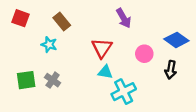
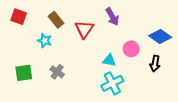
red triangle: (102, 48) -> (84, 29), moved
cyan triangle: (105, 72) -> (109, 60), moved
gray cross: (53, 80) -> (57, 72), moved

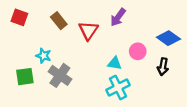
purple arrow: (112, 17) -> (118, 17), turned 66
cyan star: (45, 41) -> (44, 56), moved
gray cross: (57, 72) -> (60, 75), size x1.5

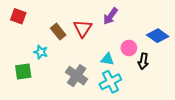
brown rectangle: (59, 21) -> (58, 32), moved
black arrow: (163, 67) -> (143, 61), moved
gray cross: (60, 75) -> (77, 76), moved

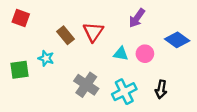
purple arrow: (110, 16) -> (137, 18), moved
cyan triangle: (107, 59) -> (121, 54), moved
black arrow: (143, 61) -> (161, 89), moved
green square: (23, 72) -> (20, 70), moved

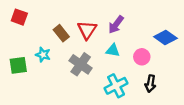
purple arrow: (137, 18) -> (116, 25), moved
pink circle: (145, 54) -> (142, 57), moved
gray cross: (86, 85) -> (81, 64), moved

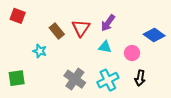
gray cross: (81, 64) -> (75, 79), moved
green square: (18, 65) -> (17, 78), moved

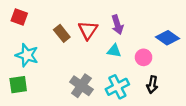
purple arrow: (108, 23) -> (117, 25), turned -54
cyan star: (40, 51) -> (27, 55), moved, size x1.5

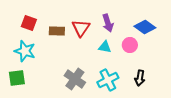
red square: (19, 17) -> (29, 23), moved
brown rectangle: (62, 33) -> (57, 31), turned -49
blue diamond: (167, 38) -> (145, 27), moved
pink circle: (144, 57) -> (130, 45), moved

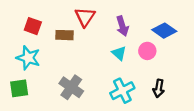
red triangle: (81, 28) -> (85, 17), moved
cyan triangle: (105, 47) -> (119, 53), turned 32
gray cross: (75, 79) -> (71, 87), moved

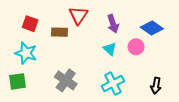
black arrow: (159, 88) -> (156, 86), moved

